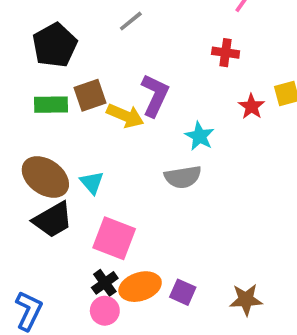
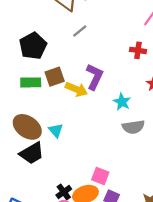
gray semicircle: (183, 177) -> (133, 127), moved
pink square: (114, 238) -> (100, 176), moved, size x0.7

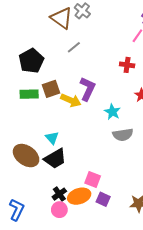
brown ellipse: (27, 127) -> (26, 156), moved
black trapezoid: (32, 153) -> (55, 159), moved

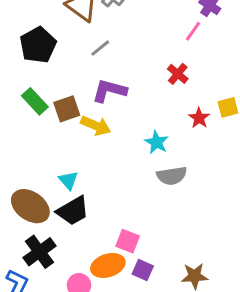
black pentagon: (31, 61) -> (38, 45), moved
red cross: (127, 65) -> (178, 74), turned 32
purple L-shape: (87, 89) -> (109, 91), moved, turned -100
green rectangle: (29, 94) -> (35, 101), moved, turned 48
black cross: (59, 194) -> (39, 252), moved, size x1.5

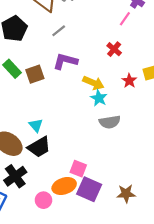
yellow arrow: (96, 126) -> (93, 83), moved
purple square: (143, 270) -> (89, 189), size x1.6

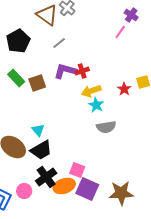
red cross: (114, 49) -> (82, 71), moved, turned 32
yellow arrow: (93, 83) -> (91, 91), turned 138
black cross: (15, 176) -> (46, 177), moved
brown star: (126, 194) -> (121, 193), size x1.4
pink circle: (43, 200) -> (24, 191), moved

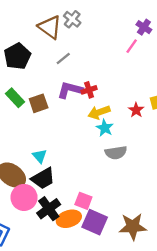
pink circle: (24, 191) -> (24, 197), moved, size x1.5

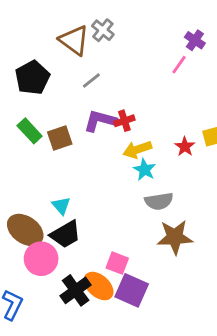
black cross: (49, 209) -> (76, 290), moved
orange ellipse: (69, 219) -> (99, 286), turned 60
brown star: (133, 227) -> (175, 237), moved

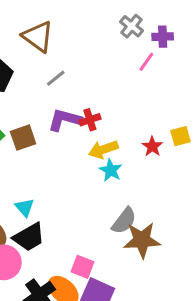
gray cross: (103, 30) -> (132, 26), moved
purple cross: (195, 40) -> (163, 37), turned -36
gray semicircle: (159, 201) -> (124, 221), moved, turned -44

